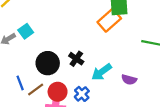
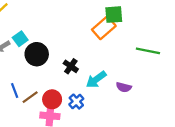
black circle: (48, 63) -> (37, 54), moved

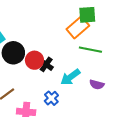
green line: (148, 51) -> (90, 50), moved
red circle: (52, 99) -> (34, 60), moved

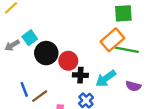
orange rectangle: (78, 27) -> (112, 40), moved
black cross: (46, 64) -> (80, 75), moved, turned -32

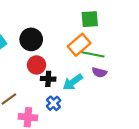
black circle: (46, 53) -> (31, 39), moved
purple semicircle: (133, 86) -> (99, 72), moved

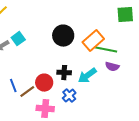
green square: (90, 19) -> (125, 15), moved
black circle: (31, 39) -> (63, 36), moved
red circle: (36, 65) -> (44, 83), moved

